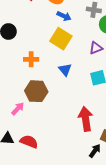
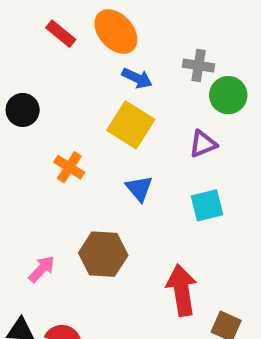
orange cross: (31, 59) -> (69, 167), turned 32
brown hexagon: (36, 91) -> (103, 254), moved

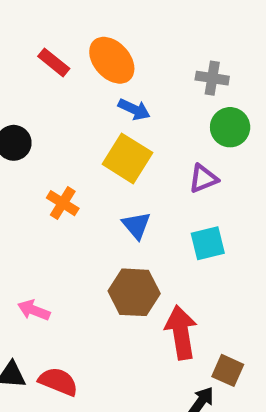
gray cross: (199, 65) -> (212, 78), moved
brown hexagon: (103, 254) -> (134, 292), moved
pink arrow: (42, 269) -> (34, 310), turned -112

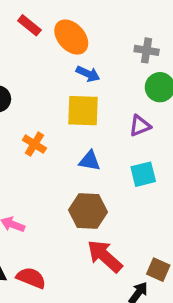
red rectangle: (54, 62) -> (29, 25), moved
yellow square: (127, 158) -> (83, 111), turned -30
blue triangle: (136, 225) -> (90, 161), turned -40
red arrow: (181, 332) -> (105, 256), moved, turned -39

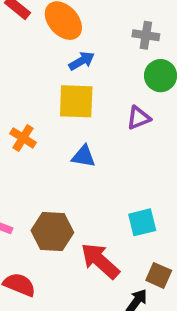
blue arrow: (88, 74) -> (82, 61), turned -55
cyan square: (143, 174) -> (142, 222), moved
brown hexagon: (88, 211) -> (52, 231), moved

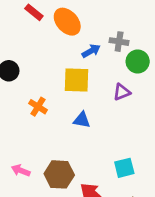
gray cross: (146, 35) -> (119, 42), moved
blue arrow: (82, 61) -> (91, 51), moved

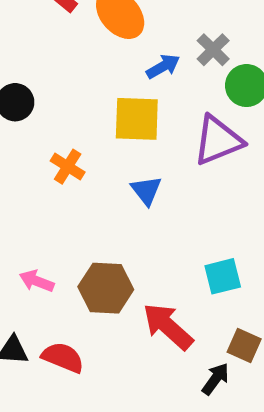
gray cross: (119, 42) -> (213, 50), turned 36
purple triangle: (122, 92) -> (218, 140), size x1.6
blue triangle: (82, 120) -> (146, 190), turned 42

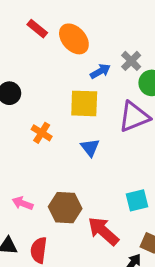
red semicircle: (63, 357) -> (39, 250), turned -105

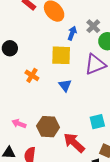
blue arrow: (100, 71) -> (72, 33), turned -40

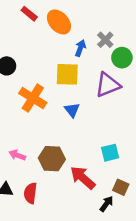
orange cross: (32, 75) -> (33, 98), size x1.6

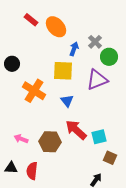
red arrow: (83, 178) -> (76, 130), moved
brown square: (121, 187) -> (110, 158), moved

